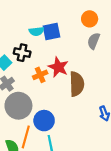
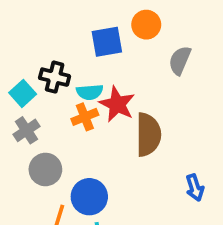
orange circle: (90, 19) -> (146, 25), moved
cyan semicircle: (36, 31) -> (90, 92), moved
gray circle: (18, 106) -> (45, 169), size x0.7

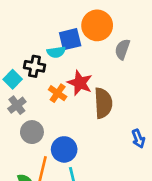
orange circle: (146, 25) -> (97, 25), size x1.5
cyan semicircle: (90, 92) -> (56, 52), moved
orange cross: (85, 117) -> (58, 93), turned -30

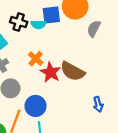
black cross: (35, 66) -> (19, 22), moved
red star: (80, 83) -> (51, 72), moved
brown semicircle: (103, 103) -> (73, 71), turned 115

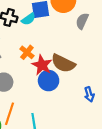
cyan semicircle: (39, 24) -> (28, 19), turned -32
blue circle: (36, 106) -> (49, 81), moved

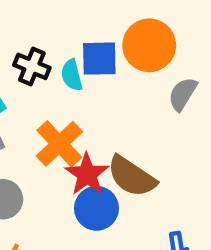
cyan semicircle: (28, 19) -> (72, 75), turned 104
orange cross: (27, 52) -> (59, 144), size x1.5

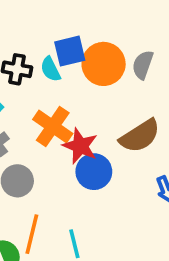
orange circle: (149, 45) -> (104, 64), moved
brown semicircle: (132, 176) -> (140, 136), moved, turned -54

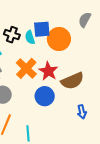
gray semicircle: (143, 65) -> (85, 20), moved
red star: (80, 146) -> (48, 71), moved

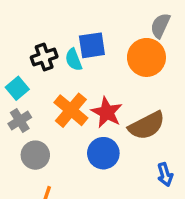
black cross: (12, 35) -> (44, 57), turned -35
orange circle: (59, 39) -> (146, 57), moved

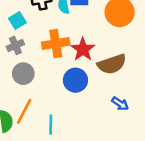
orange cross: (71, 110) -> (56, 44), turned 32
blue arrow: (165, 175) -> (120, 104), turned -48

